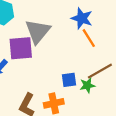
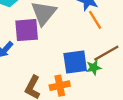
blue square: (69, 80) -> (75, 62), size x1.6

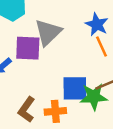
green star: (94, 68) -> (94, 97), size x1.6

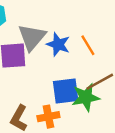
blue star: (97, 24) -> (58, 44), moved

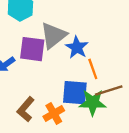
orange line: (88, 45) -> (93, 69), moved
orange cross: (48, 117) -> (54, 113), turned -30

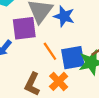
orange line: (93, 69) -> (50, 51), moved

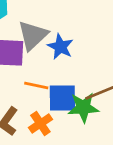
orange line: (50, 51) -> (36, 85), turned -54

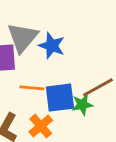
green star: (83, 107) -> (82, 105), size x0.7

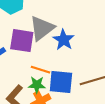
green star: (82, 105) -> (37, 85), moved

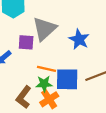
blue star: (64, 40) -> (79, 39), moved
purple square: (22, 41) -> (26, 42), size x0.7

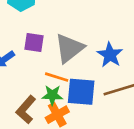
gray triangle: (44, 29) -> (69, 48), moved
blue star: (79, 39) -> (110, 55), moved

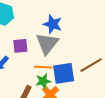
blue star: (110, 55) -> (53, 24), moved

